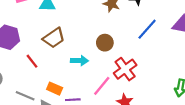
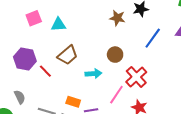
red line: (32, 61) -> (45, 71), moved

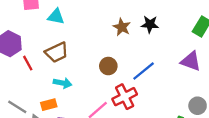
blue line: (153, 38) -> (144, 71), moved
cyan arrow: (93, 74) -> (63, 83), moved
orange rectangle: (73, 102) -> (49, 105), turned -48

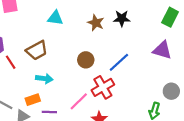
cyan triangle: (56, 16) -> (55, 18), moved

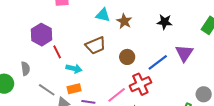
brown star: (96, 23) -> (124, 21), moved
brown trapezoid: (37, 50) -> (96, 45), moved
purple triangle: (162, 50) -> (184, 53), moved, turned 42
cyan arrow: (44, 79) -> (74, 69), moved

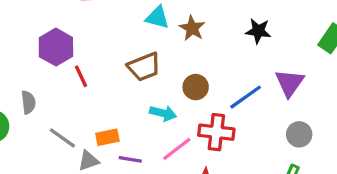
cyan arrow: (74, 69) -> (163, 113), moved
red cross: (140, 84) -> (216, 132), turned 30
gray circle: (204, 94) -> (299, 134), moved

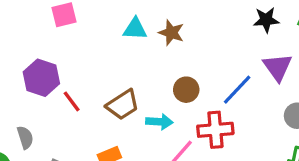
black star: (258, 31) -> (266, 20), moved
brown trapezoid: (144, 67) -> (123, 105), moved

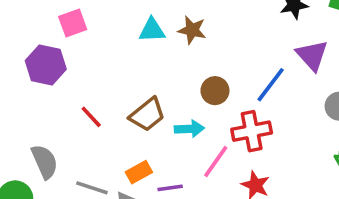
purple hexagon: (41, 78) -> (46, 65), moved
gray semicircle: (25, 137) -> (45, 162), size x1.4

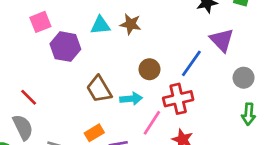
purple hexagon: (46, 65) -> (65, 47), moved
brown trapezoid: (147, 115) -> (99, 89), turned 100
red line: (91, 117) -> (29, 97), moved

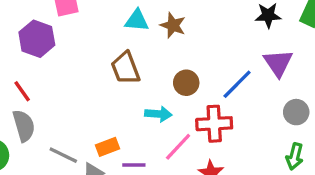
purple hexagon: (65, 47) -> (37, 39), moved
brown trapezoid: (99, 89) -> (125, 68), moved
red line: (29, 97) -> (22, 91), moved

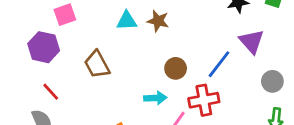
brown trapezoid: (125, 68) -> (97, 64), moved
red line: (22, 91) -> (51, 92), moved

